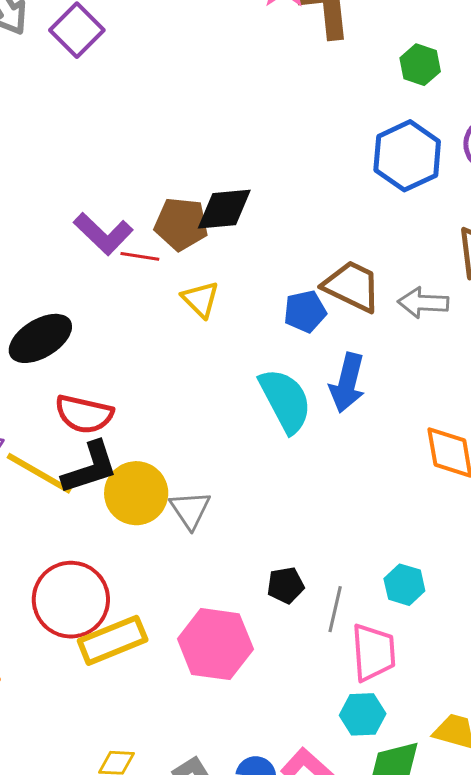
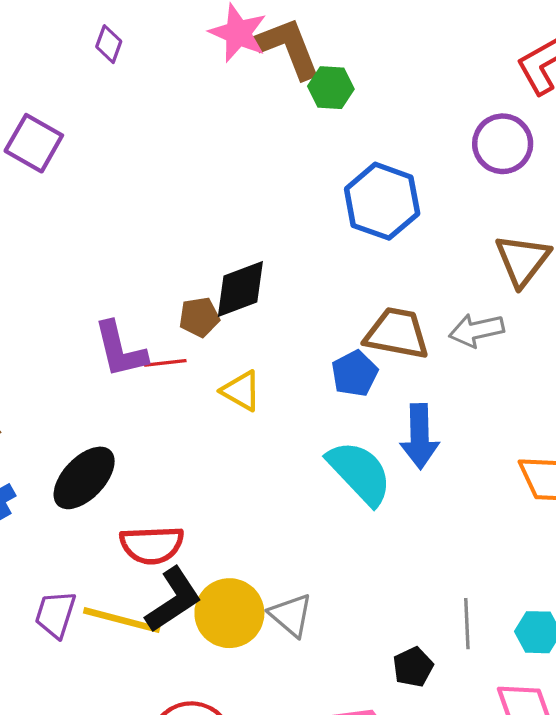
green hexagon: (420, 65) -> (331, 88), moved
blue hexagon: (407, 156) -> (382, 201), moved
brown pentagon: (181, 224) -> (199, 317), size x0.7
purple L-shape: (103, 234) -> (120, 350), turned 48
gray line: (335, 609) -> (467, 624), moved

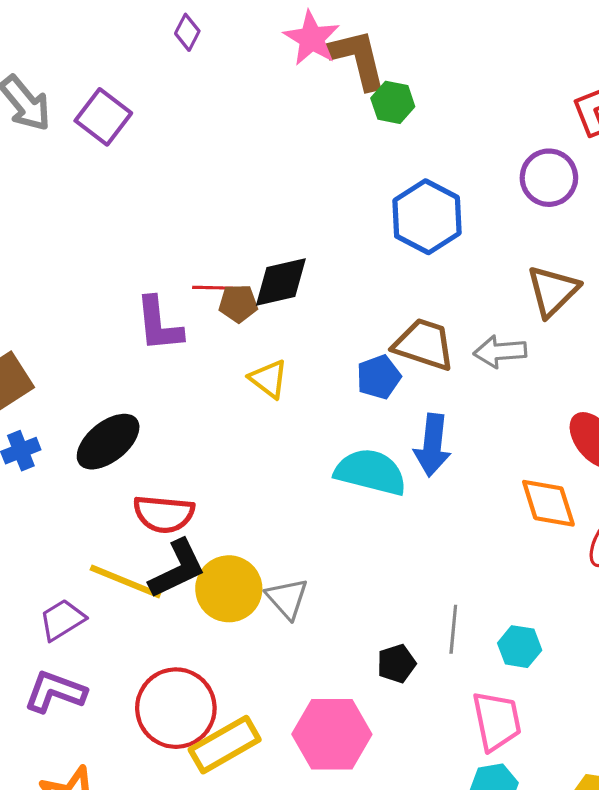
red line: (165, 363) -> (213, 288), moved
cyan semicircle: (360, 473) -> (371, 472), turned -40
purple trapezoid: (55, 614) -> (62, 620), moved, turned 33

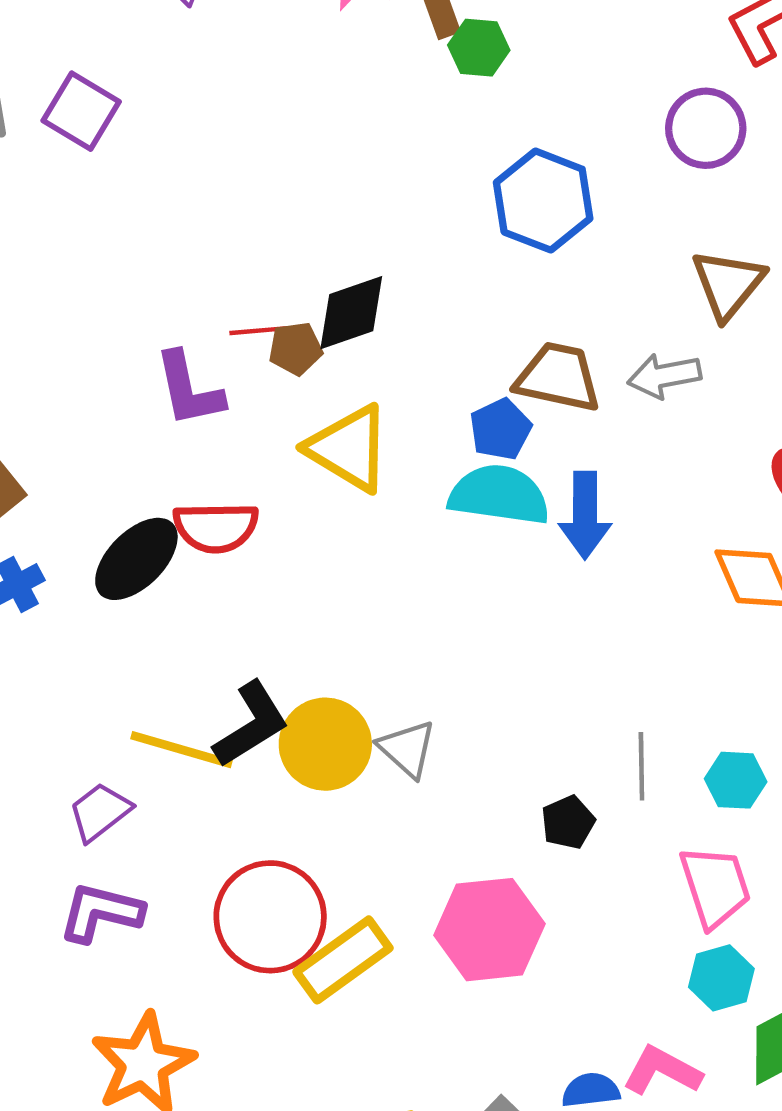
yellow triangle: (269, 379) -> (349, 448), size x1.6
cyan semicircle: (371, 472) -> (499, 495), moved
red semicircle: (164, 514) -> (216, 527), moved

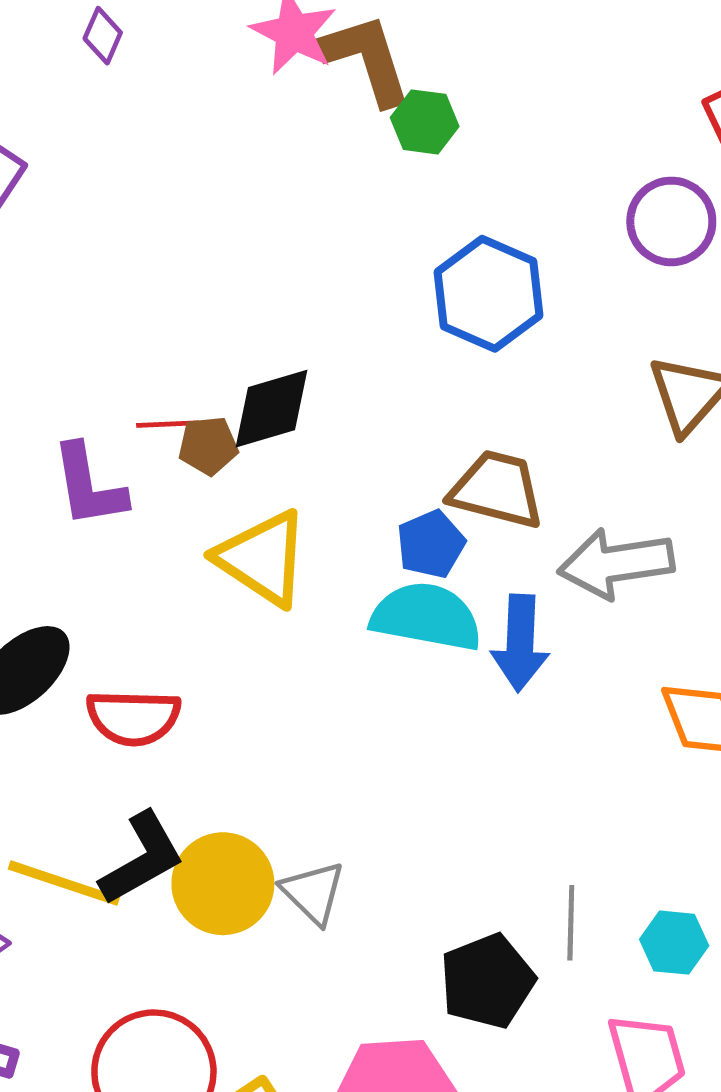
gray arrow: (664, 376) -> (616, 563), moved, size x1.4
red semicircle: (216, 527) -> (133, 717), moved
black pentagon: (568, 822) -> (487, 981), size x1.6

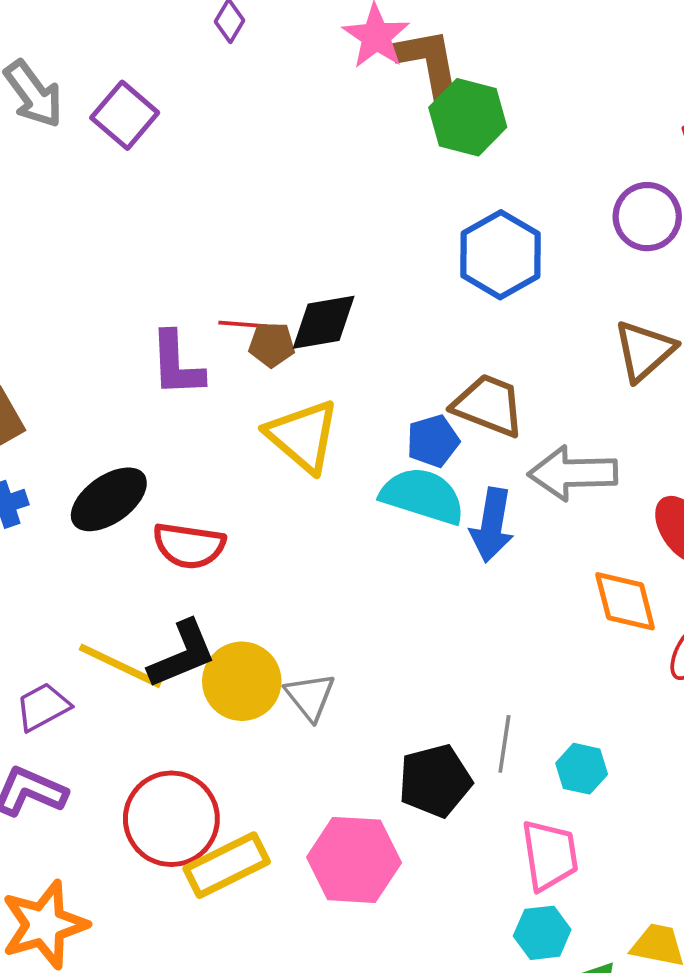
green hexagon: (425, 122) -> (468, 117), size x1.5

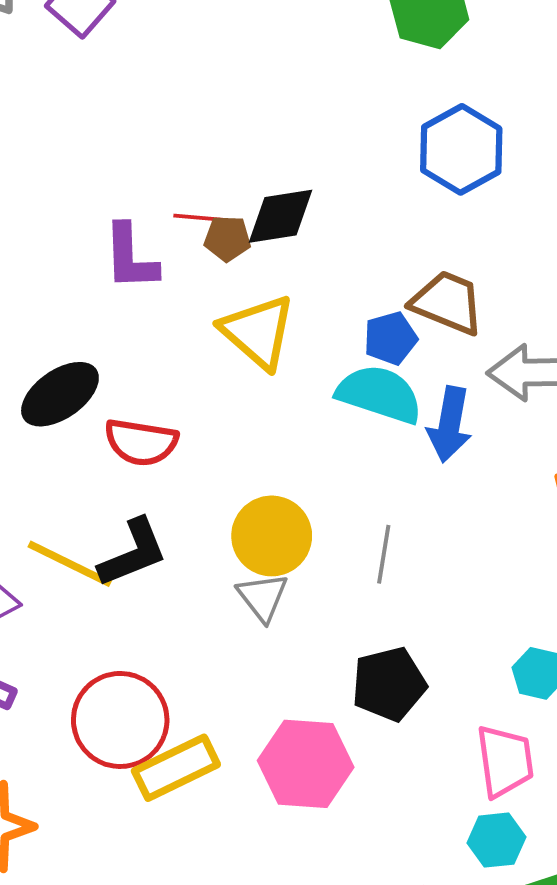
yellow circle: (242, 681) -> (272, 536), moved
gray line: (504, 744) -> (384, 554), moved

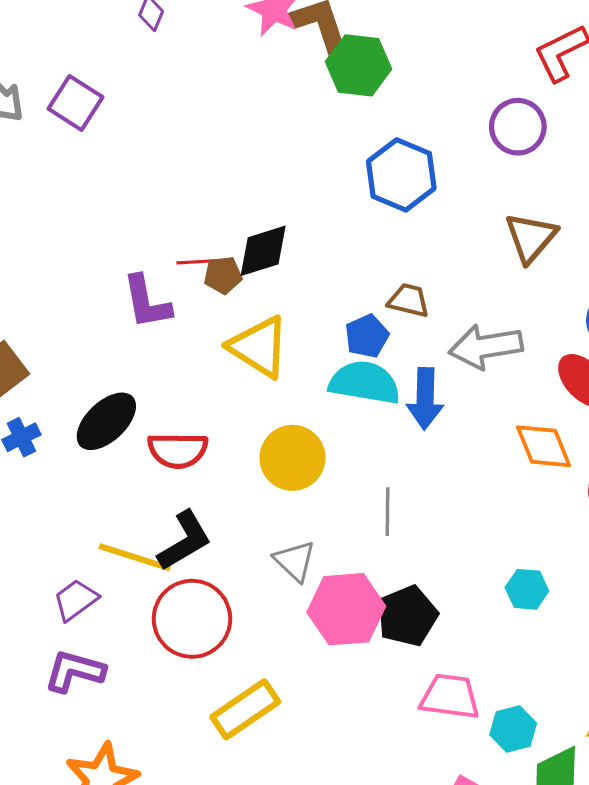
brown trapezoid: (447, 303) -> (409, 300), size x0.7
yellow circle: (272, 536) -> (292, 458), moved
red circle: (120, 720) -> (192, 619), moved
pink trapezoid: (505, 761) -> (450, 697), moved, turned -66
pink hexagon: (306, 764) -> (346, 609), moved

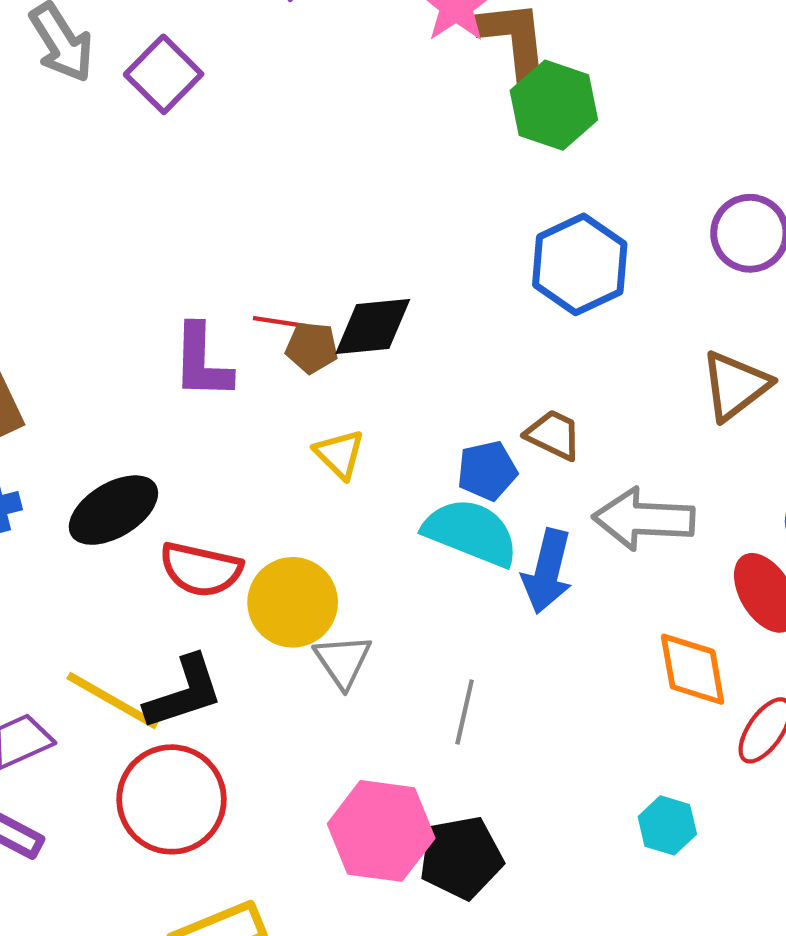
yellow triangle: (259, 347) -> (339, 454), size x0.6
yellow circle: (292, 458) -> (293, 602), moved
gray triangle: (295, 561) -> (343, 661), moved
cyan hexagon: (527, 589) -> (667, 825), moved

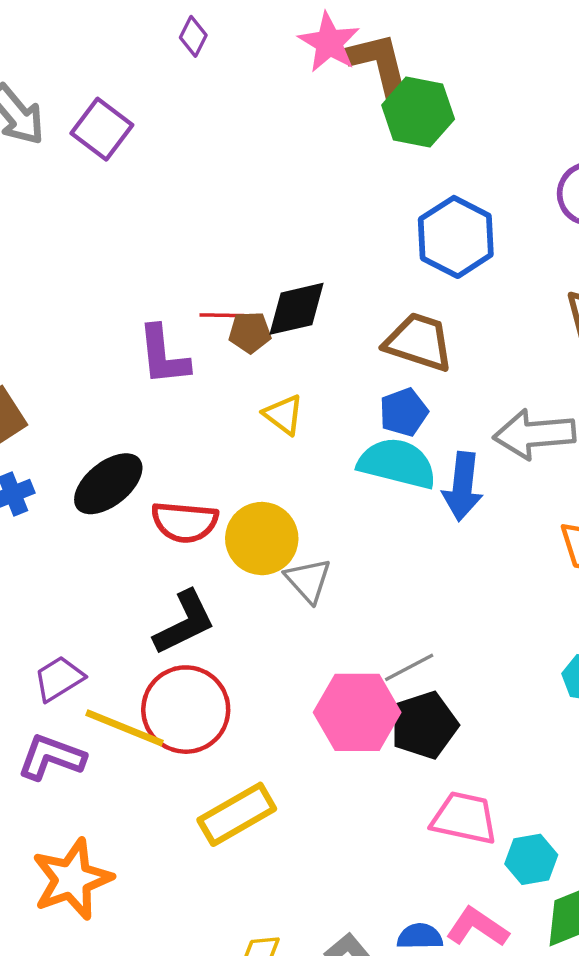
brown trapezoid: (553, 435) -> (419, 342), moved, size x1.5
yellow line: (112, 700) -> (124, 728), moved
gray line: (465, 712) -> (409, 667), moved, turned 57

